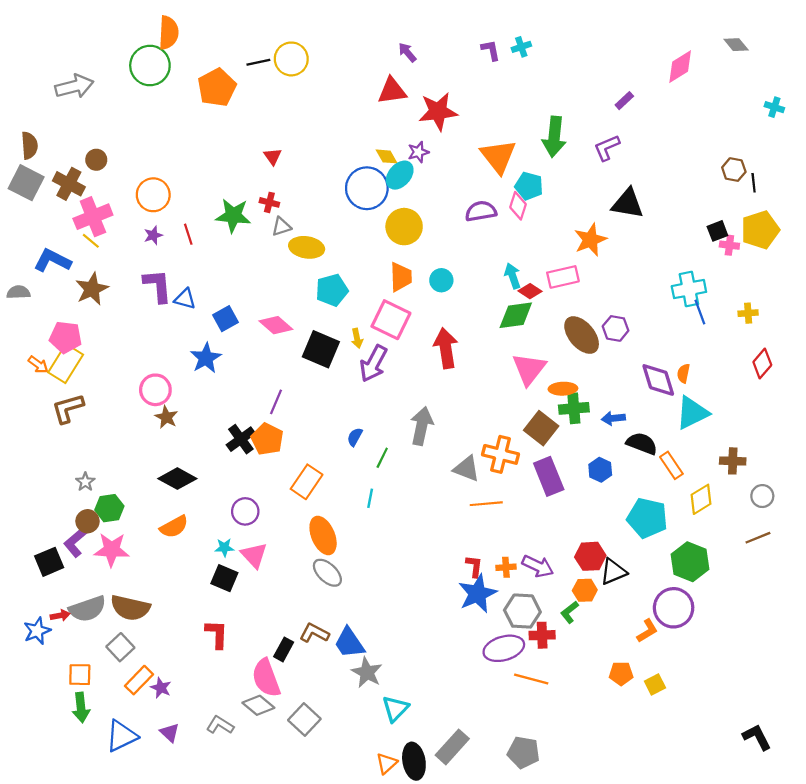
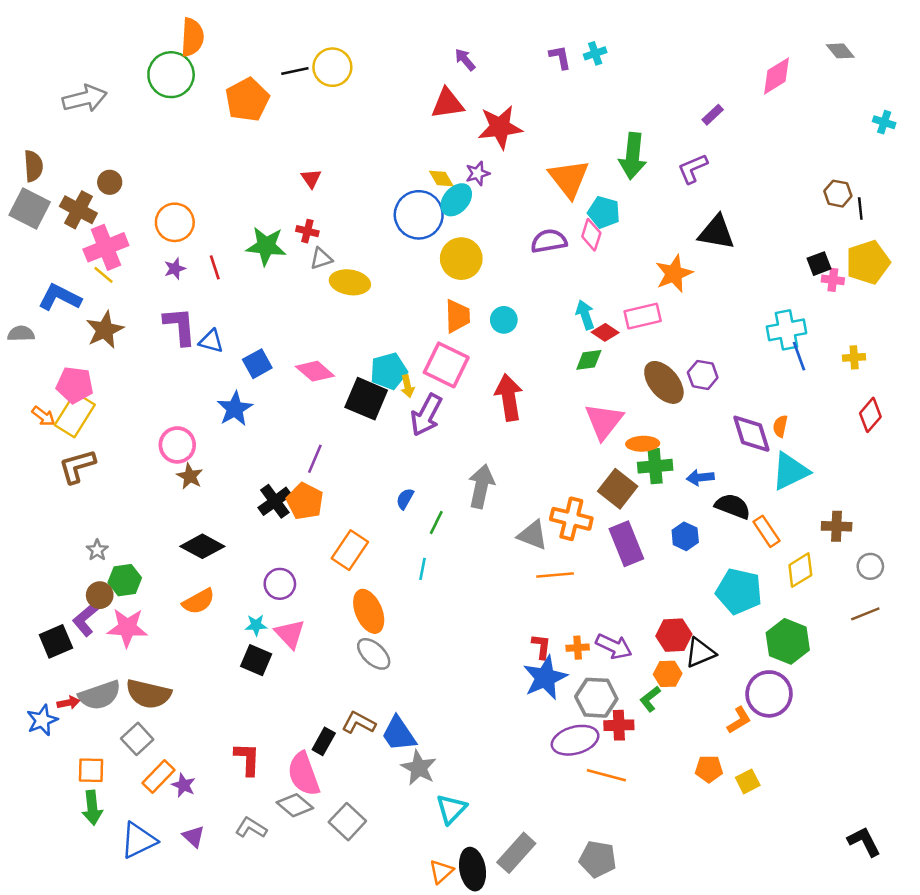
cyan pentagon: (332, 290) -> (389, 371), moved
green diamond: (516, 315) -> (589, 360), size x0.7
red L-shape: (217, 634) -> (247, 759), moved

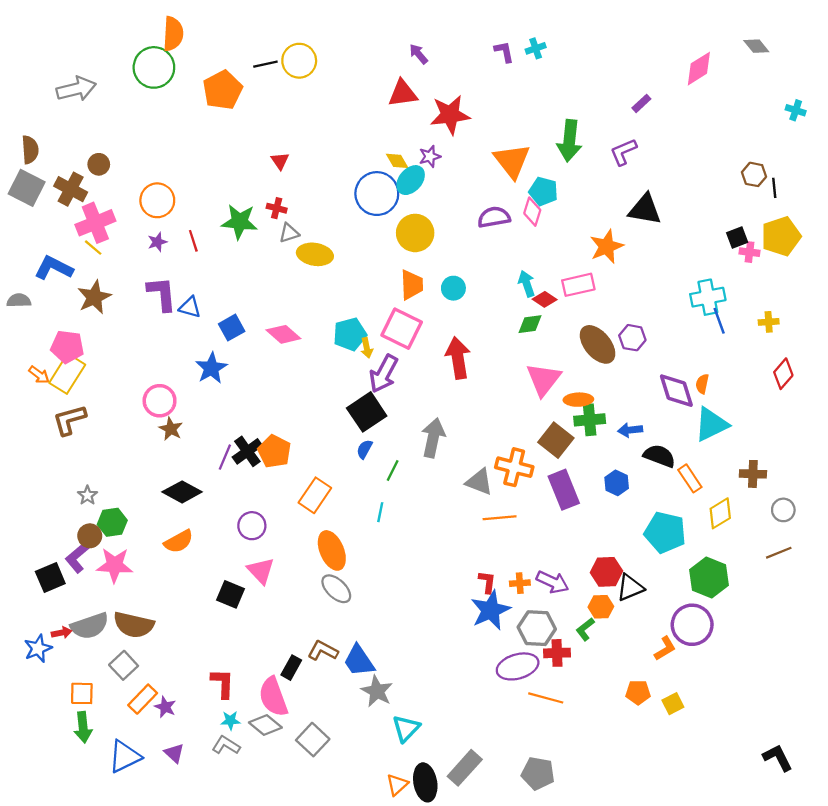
black square: (366, 399) -> (367, 412), moved, turned 33
purple line: (315, 459) -> (225, 457), moved
cyan star: (256, 625) -> (230, 720), moved

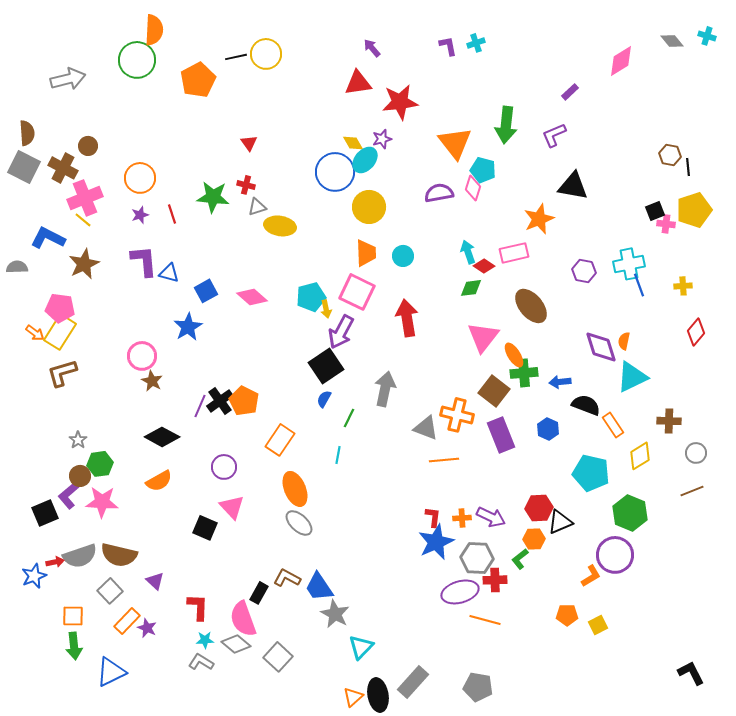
cyan cross: (796, 110) -> (707, 36), moved
purple hexagon: (632, 338) -> (584, 271), moved
orange ellipse: (578, 400) -> (514, 355), turned 60
purple triangle: (174, 753) -> (155, 581), moved

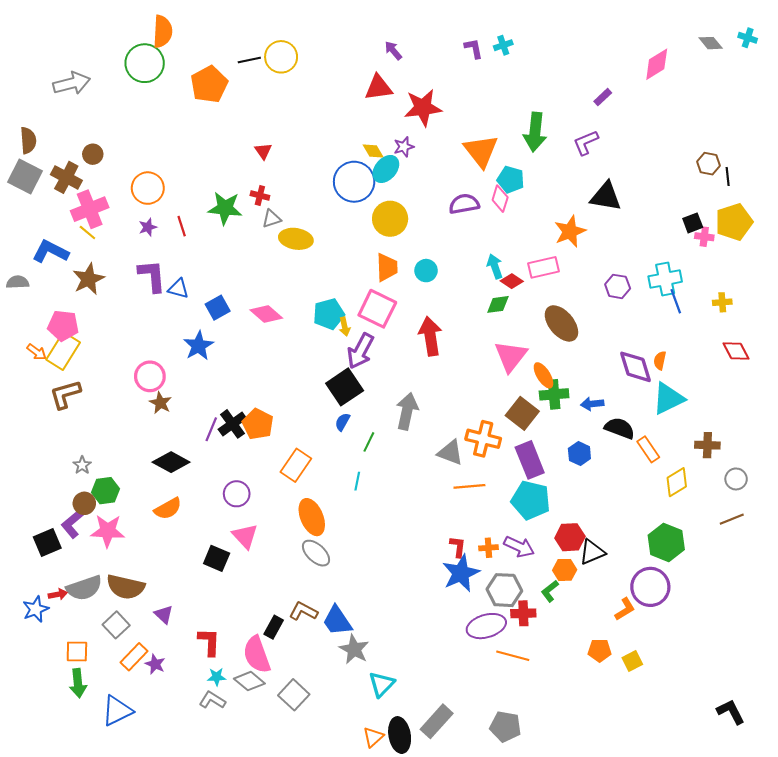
red diamond: (696, 332) -> (736, 351), turned -68
cyan pentagon: (591, 473) -> (531, 500), moved

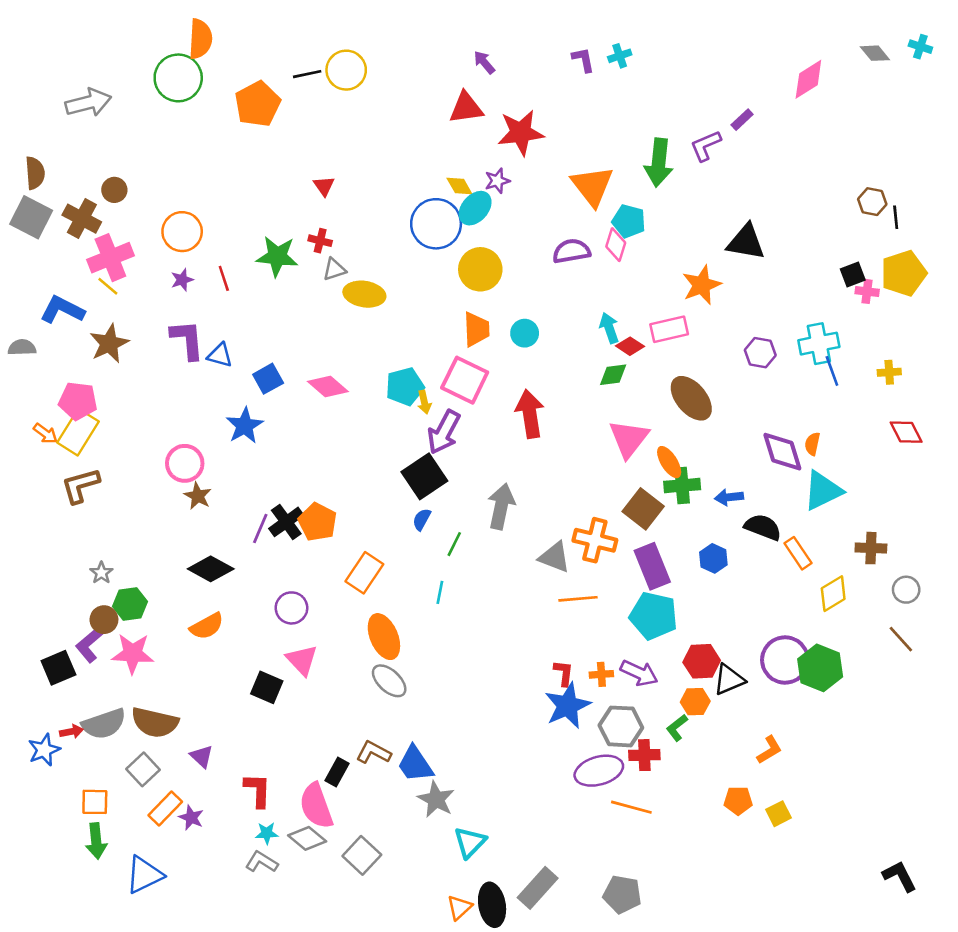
purple L-shape: (586, 143) -> (706, 146), moved
brown line: (732, 519) -> (901, 639), turned 70
purple circle: (650, 587) -> (785, 660), moved

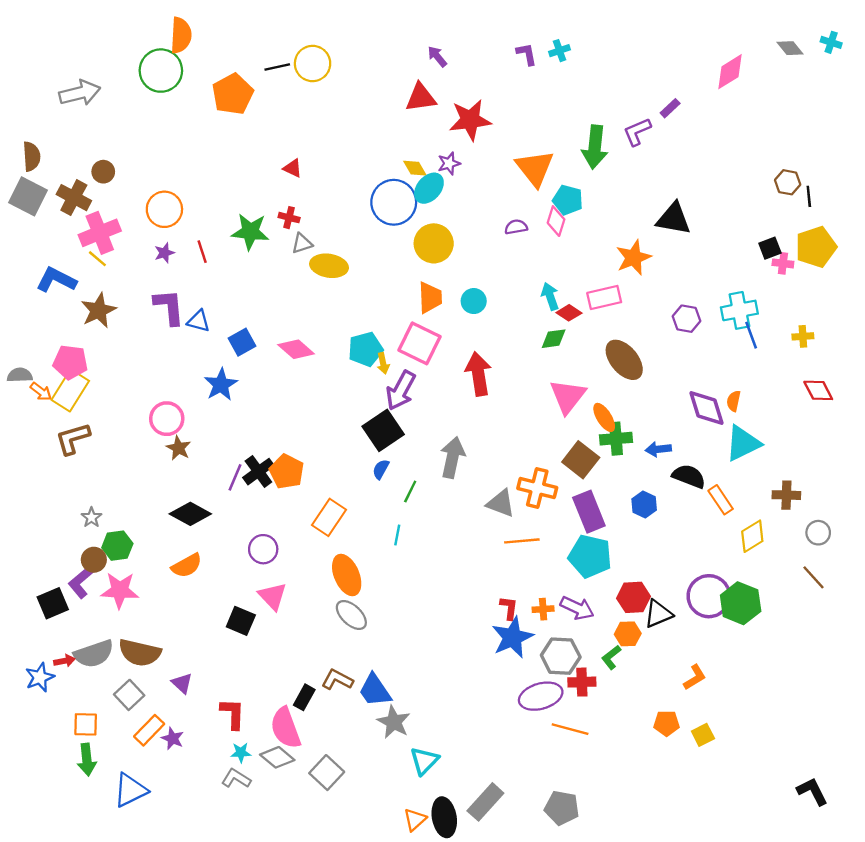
red triangle: (324, 186) -> (293, 168), turned -30
purple semicircle: (571, 251) -> (516, 227), size x0.7
gray semicircle: (22, 347) -> (20, 375), moved

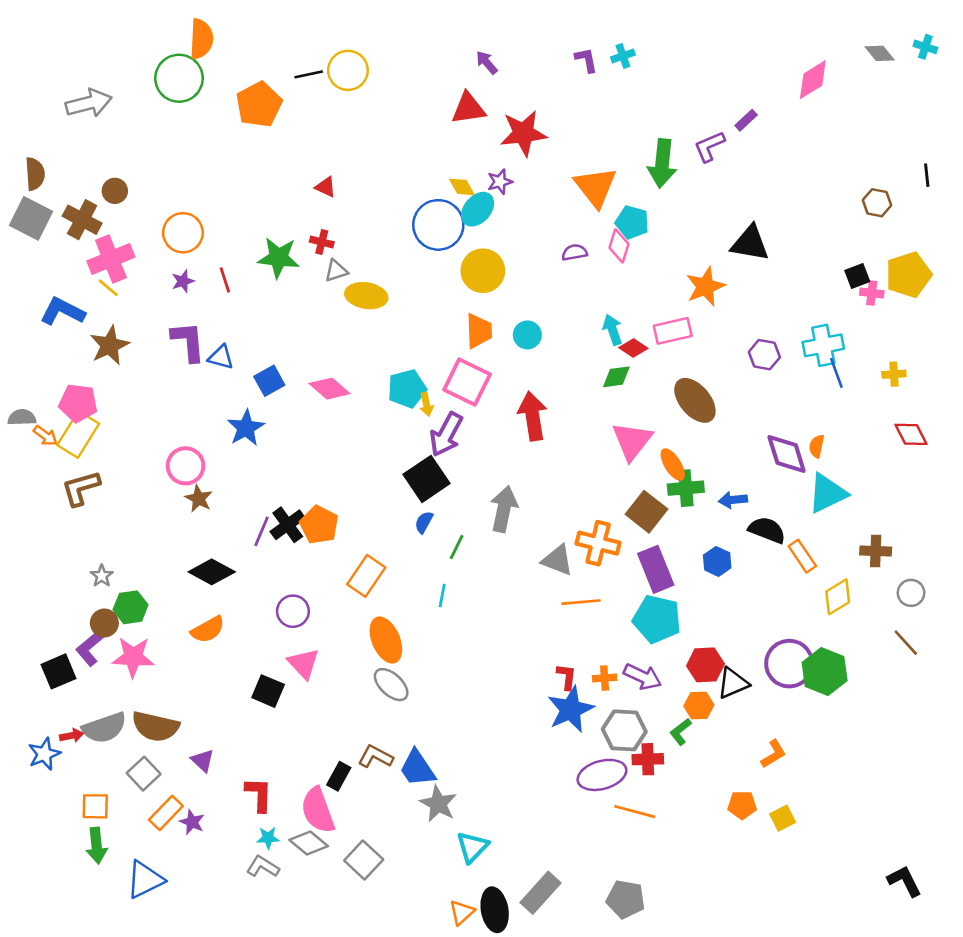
black line: (809, 196) -> (927, 175), moved

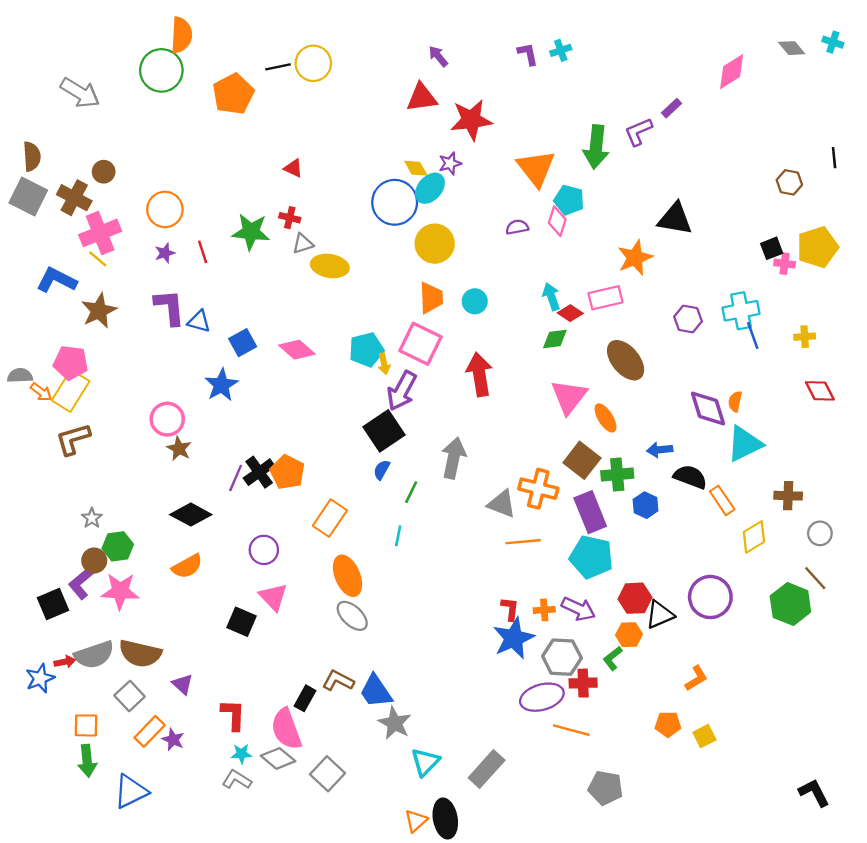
gray arrow: (89, 103) -> (80, 93), turned 45
green cross: (686, 488) -> (617, 474), moved
green hexagon: (825, 671) -> (790, 604), moved
gray rectangle: (540, 893) -> (487, 769), moved
gray pentagon: (626, 899) -> (606, 788), moved

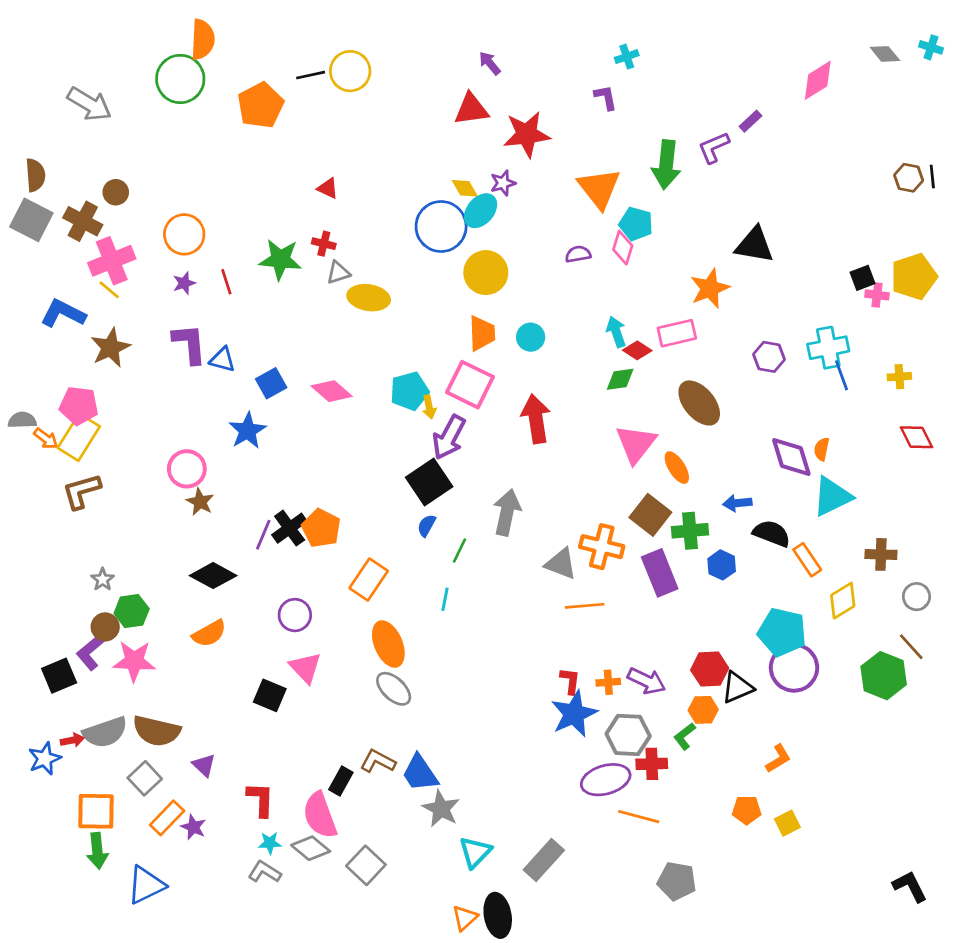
purple L-shape: (528, 54) -> (606, 97), moved
brown hexagon: (789, 182) -> (909, 178), moved
cyan pentagon: (591, 557) -> (782, 632), moved
orange square: (86, 725) -> (96, 811), size x1.4

